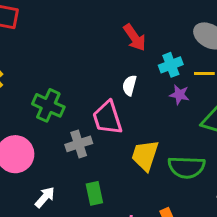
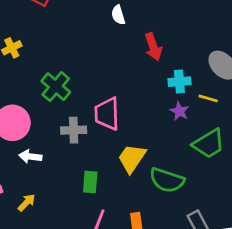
white semicircle: (129, 85) -> (118, 15), moved, turned -48
green rectangle: (94, 193) -> (90, 182), moved
white arrow: (45, 197) -> (30, 156), moved, turned -140

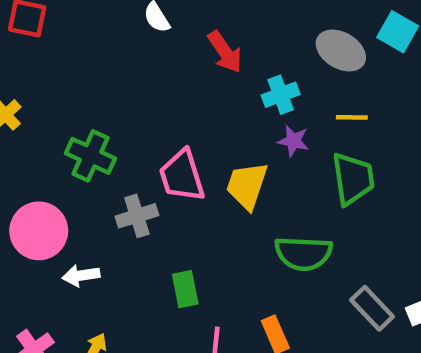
yellow line: (208, 98) -> (352, 117), moved
green trapezoid: (209, 144) -> (353, 179), turned -52
yellow trapezoid: (132, 158) -> (247, 186), moved

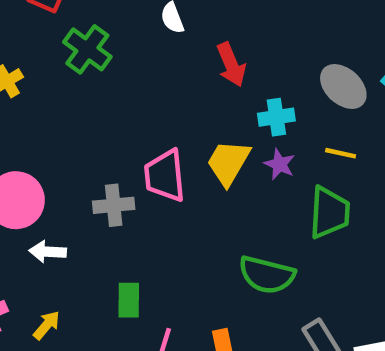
green cross: (90, 156) -> (87, 49), moved
yellow trapezoid: (247, 186) -> (228, 163), moved
green rectangle: (185, 289) -> (129, 300), moved

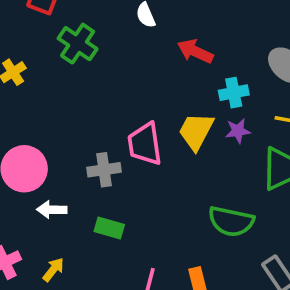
red arrow: (231, 65) -> (195, 51), turned 140
purple star: (279, 164) -> (238, 131), turned -30
green rectangle: (129, 300) -> (109, 228), moved, turned -72

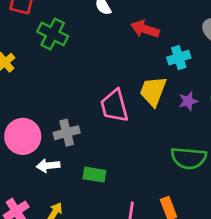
purple star: (238, 131) -> (188, 101), moved
gray cross: (104, 170) -> (67, 133), moved

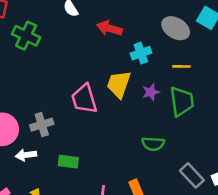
green semicircle: (189, 158) -> (153, 144), size x0.7

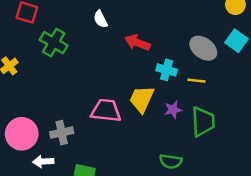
cyan cross: (141, 53) -> (167, 70), turned 30
yellow line: (181, 66) -> (197, 81), moved
pink trapezoid: (84, 99) -> (106, 111), turned 108

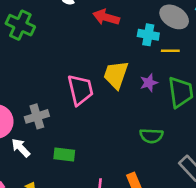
cyan cross: (167, 70) -> (148, 35), moved
pink trapezoid: (106, 111) -> (80, 90), turned 76
white arrow: (43, 161) -> (21, 148), turned 54

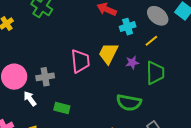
cyan cross: (148, 35) -> (128, 27), moved, turned -35
yellow line: (170, 51) -> (151, 41), turned -48
green semicircle: (151, 136) -> (129, 103), size x1.4

